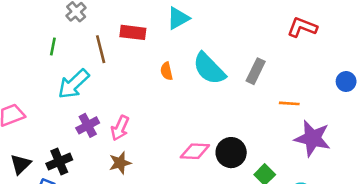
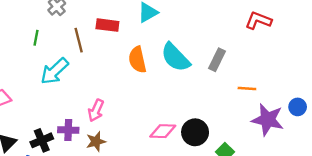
orange semicircle: (167, 71) -> (137, 60), size x1.6
blue circle: (346, 81) -> (298, 107), moved
purple cross: (88, 125) -> (68, 130), moved, turned 30

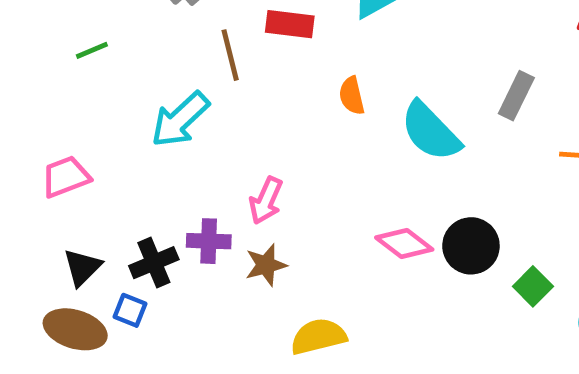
green line: (36, 38) -> (92, 50), moved, turned 56
cyan semicircle: (175, 57) -> (430, 131), moved
orange semicircle: (137, 60) -> (352, 96), size x0.7
pink diamond: (163, 131) -> (404, 243), turned 35

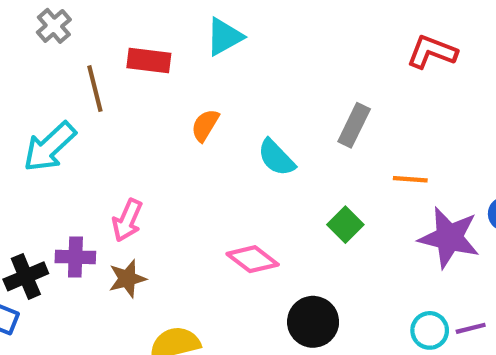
orange semicircle: (352, 96) -> (205, 125), turned 44
cyan semicircle: (430, 131) -> (276, 158), size x0.7
black circle: (471, 246) -> (313, 322), moved
green square: (533, 286) -> (345, 225), moved

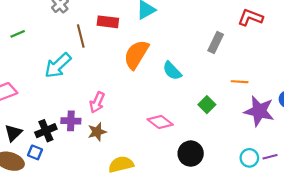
orange semicircle: (205, 125) -> (136, 55), size x1.8
gray rectangle: (354, 125) -> (216, 43), moved

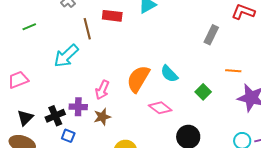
orange semicircle: (136, 55) -> (138, 79), moved
cyan semicircle: (172, 71) -> (169, 74), moved
blue square: (35, 152) -> (68, 136), moved

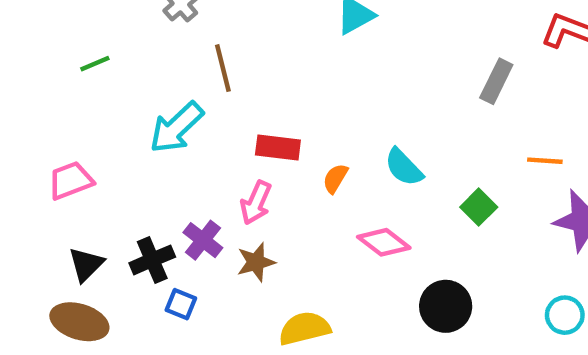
red rectangle: (112, 16) -> (278, 147), moved
orange semicircle: (138, 79) -> (335, 178), size x0.5
purple cross: (78, 107) -> (203, 240), turned 36

